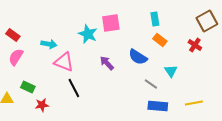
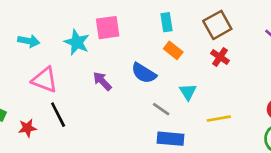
brown square: (207, 21) -> (217, 25), moved
cyan arrow: (49, 44) -> (29, 41), moved
yellow line: (194, 103) -> (219, 119), moved
red star: (42, 105) -> (27, 128), moved

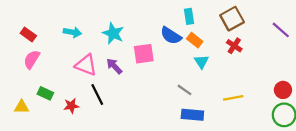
pink square: (108, 28) -> (144, 54), moved
blue semicircle: (144, 73) -> (171, 36), moved
purple arrow: (102, 81) -> (114, 66), moved
cyan triangle: (188, 92) -> (201, 62), moved

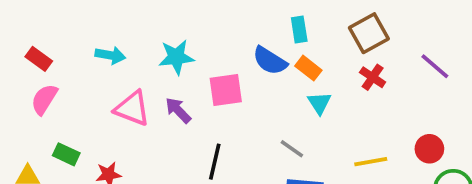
purple line: (281, 30) -> (435, 66), moved
cyan star: (113, 33) -> (176, 57), turned -30
red circle: (283, 90) -> (429, 149), moved
black line: (97, 94) -> (215, 162), moved, turned 40

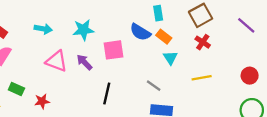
purple line: (435, 66) -> (246, 25), moved
red circle: (429, 149) -> (250, 76), moved
yellow line: (371, 162) -> (202, 78), moved

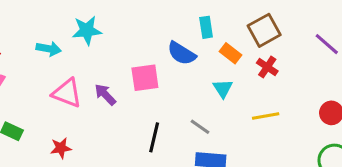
cyan star: (83, 30) -> (87, 30), moved
orange rectangle: (164, 37) -> (231, 53), moved
black line: (107, 93) -> (154, 137), moved
red star: (42, 101) -> (61, 148), moved

